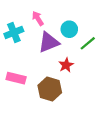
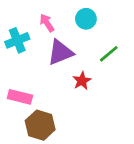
cyan circle: (69, 29) -> (86, 19), moved
brown hexagon: (50, 89) -> (40, 125), moved

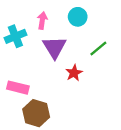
pink arrow: (47, 23) -> (42, 20), turned 42
purple triangle: (60, 52) -> (54, 47), turned -40

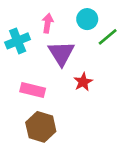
green line: (98, 49) -> (108, 37), moved
pink rectangle: (18, 88) -> (33, 90), moved

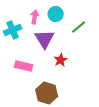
cyan circle: (87, 19) -> (56, 14), moved
brown hexagon: (41, 127) -> (47, 93), moved

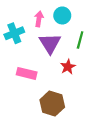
green line: (79, 27) -> (80, 40), moved, turned -35

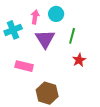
red star: (68, 67) -> (79, 60), moved

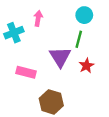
cyan circle: (56, 14) -> (84, 15), moved
purple triangle: (45, 39) -> (60, 57), moved

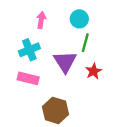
cyan circle: (84, 15) -> (79, 19), moved
cyan cross: (14, 33) -> (29, 50), moved

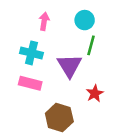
cyan cross: (29, 50) -> (31, 53), turned 36
red star: (94, 71) -> (95, 93), moved

